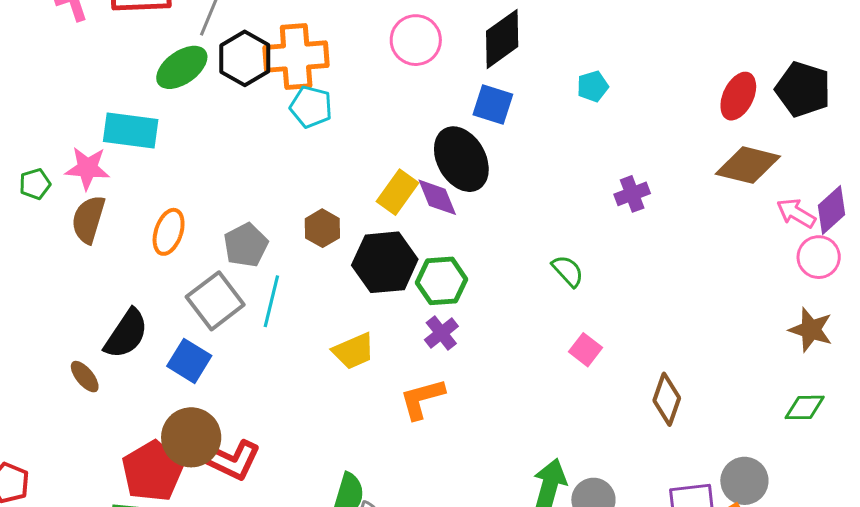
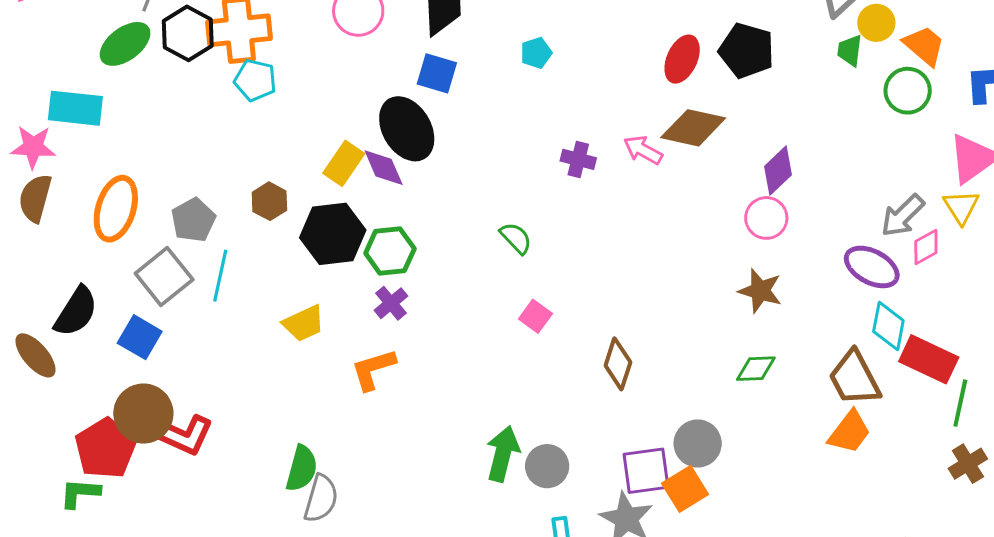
purple cross: (632, 194) -> (578, 159), turned 36
pink arrow: (796, 213) -> (643, 150), moved
orange ellipse: (169, 232) -> (116, 209), size x1.4
brown ellipse: (85, 377) -> (35, 355), size x1.4

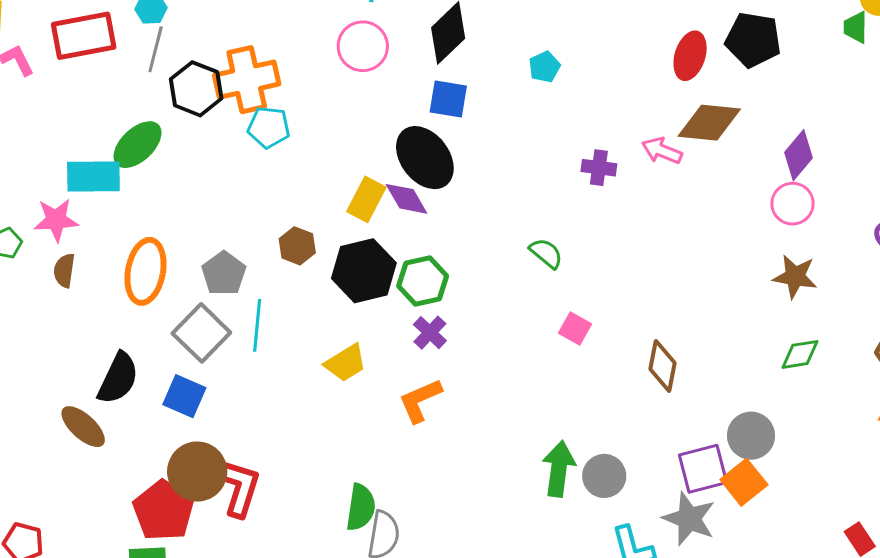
green ellipse: (125, 44) -> (138, 145), moved
brown semicircle: (35, 198) -> (64, 270), size x0.7
red L-shape: (183, 435) -> (239, 488), turned -90

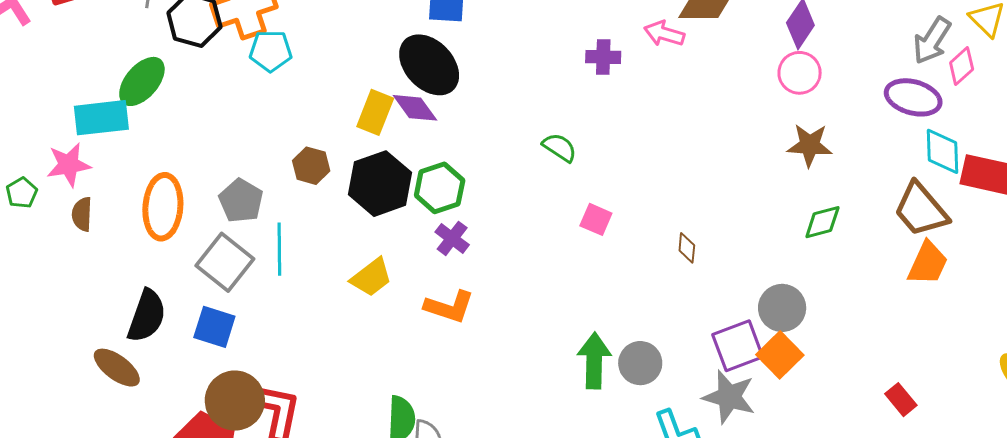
brown diamond: (662, 366) -> (687, 248), size x0.6
orange L-shape: (420, 400) -> (449, 307), turned -132

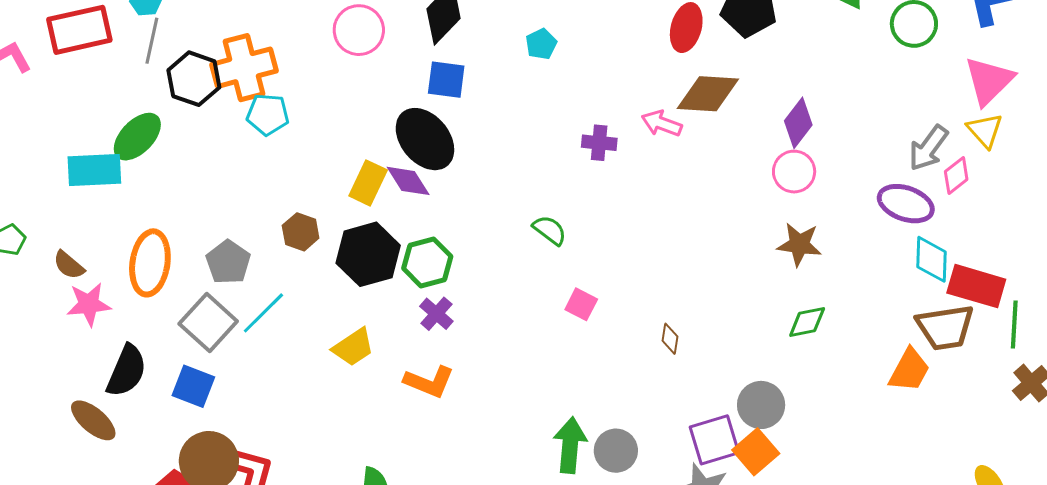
pink star: (69, 165) -> (89, 304), moved
brown trapezoid: (921, 210) -> (945, 327), moved, turned -62
brown semicircle: (82, 214) -> (69, 265), turned -56
cyan line: (279, 249) -> (263, 313), turned 42

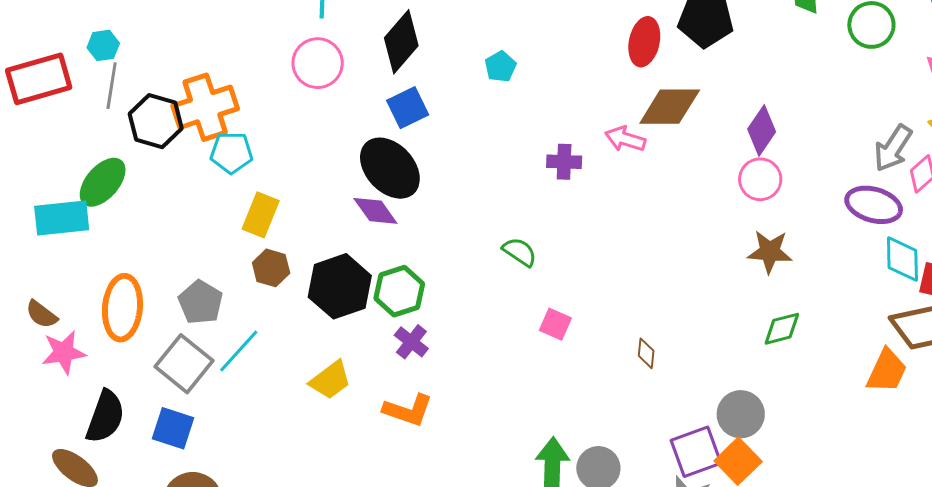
blue square: (446, 80) -> (408, 108), turned -30
yellow rectangle: (368, 183) -> (261, 215), moved

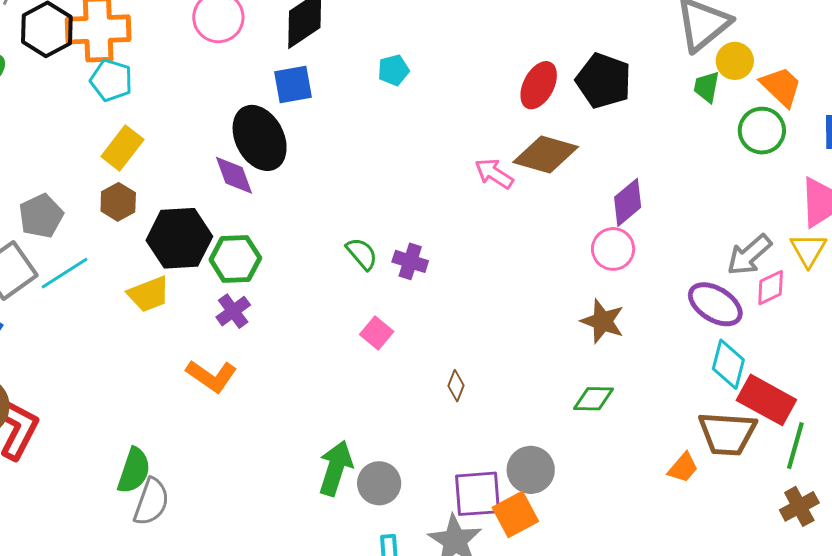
purple cross: (564, 162) -> (410, 261), moved
orange trapezoid: (887, 371) -> (683, 468), size x0.7
yellow trapezoid: (330, 380) -> (149, 294), moved

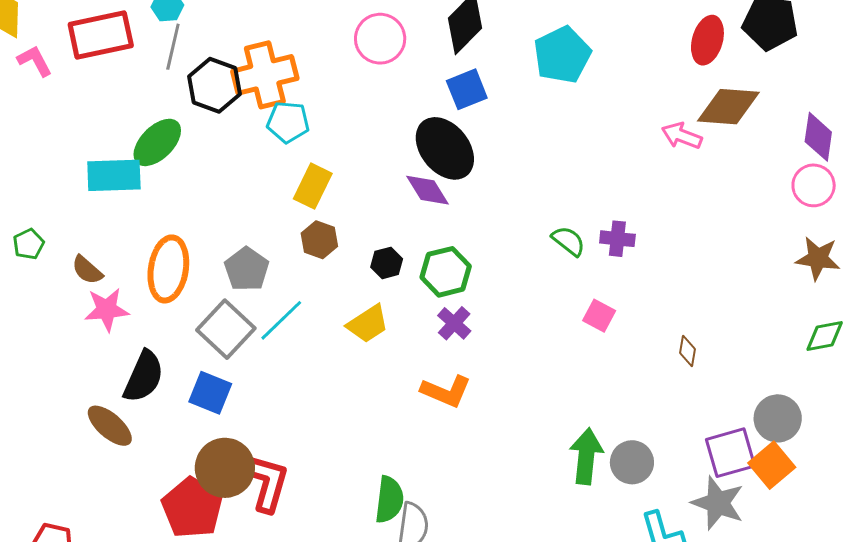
cyan pentagon: (393, 70) -> (562, 55), size x1.8
purple diamond: (628, 202) -> (818, 137), turned -30
black hexagon: (179, 238) -> (387, 263), size x0.5

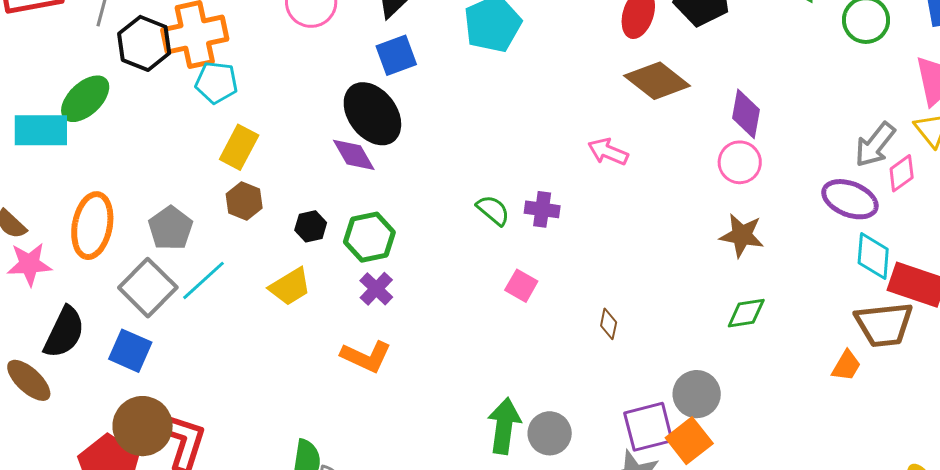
brown diamond: (728, 107) -> (657, 81), turned 32
pink arrow: (682, 136) -> (608, 152), moved

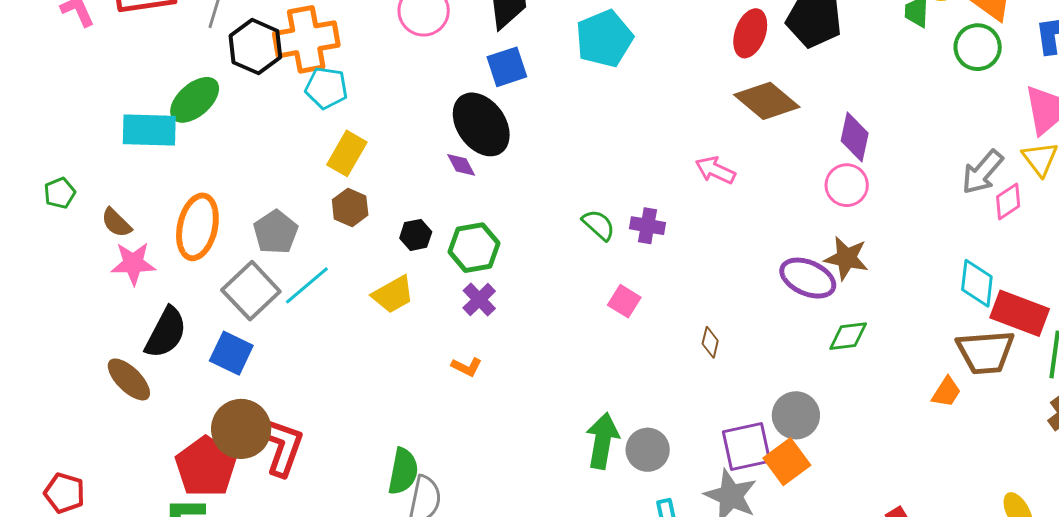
purple diamond: (354, 155) -> (461, 165), size x0.7
purple ellipse: (850, 199) -> (808, 278), moved
orange L-shape: (366, 356) -> (467, 367), size x0.6

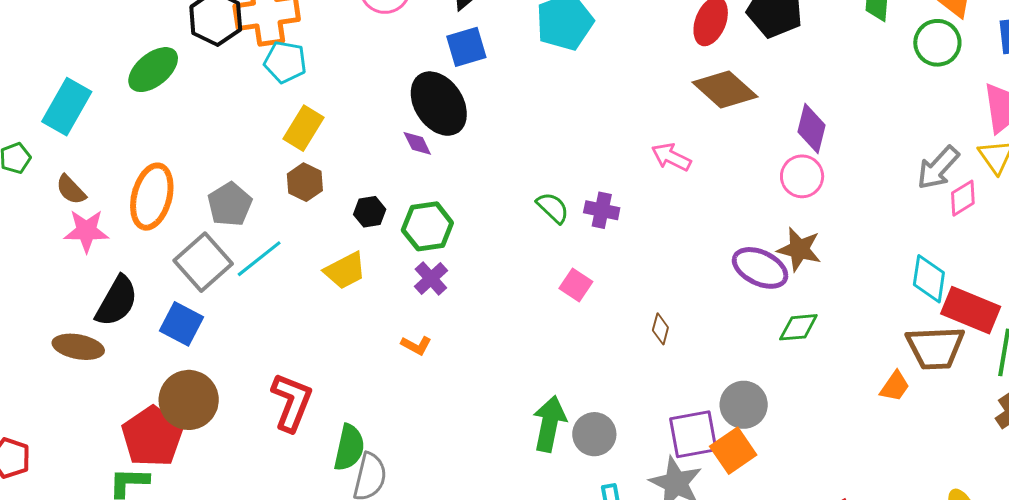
cyan rectangle: (149, 130) -> (67, 107), moved, turned -64
brown ellipse: (129, 379) -> (78, 347), turned -36
red L-shape: (282, 447) -> (292, 402), moved

